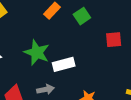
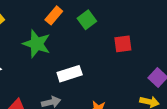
green star: (37, 52) -> (37, 44), moved

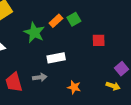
orange rectangle: (54, 15) -> (56, 21), moved

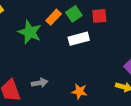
red square: (99, 40) -> (99, 16), moved
white rectangle: (56, 58) -> (79, 39), moved

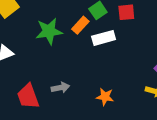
orange rectangle: (54, 17) -> (80, 25), moved
green star: (30, 32) -> (49, 31), turned -30

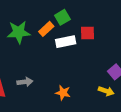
red square: (126, 12) -> (87, 33), moved

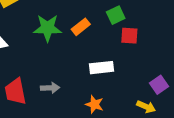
green square: (62, 17) -> (116, 15), moved
white rectangle: (66, 42) -> (101, 68), moved

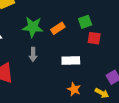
gray arrow: (50, 88) -> (33, 54), moved, turned 88
orange star: (94, 104) -> (74, 89), moved

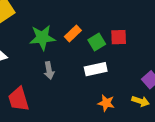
green square: (85, 22) -> (97, 42), moved

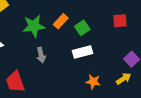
red square: (119, 37) -> (120, 21), moved
yellow arrow: (141, 101) -> (124, 79), turned -48

